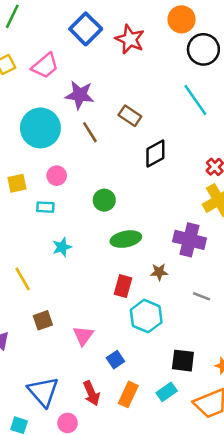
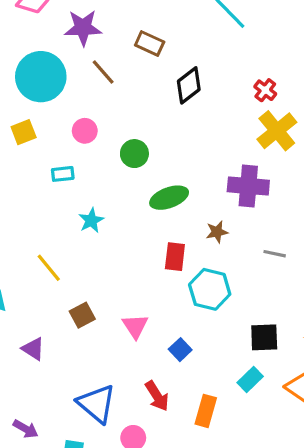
pink circle: (57, 176) -> (85, 131), moved
yellow square: (17, 183) -> (24, 132), moved
orange rectangle: (128, 394) -> (206, 411), moved

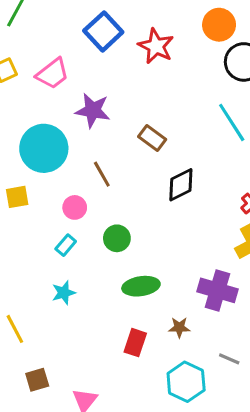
brown line: (103, 72) -> (102, 174), moved
cyan rectangle: (63, 174) -> (66, 245), moved, turned -55
cyan hexagon: (210, 289) -> (186, 382), moved

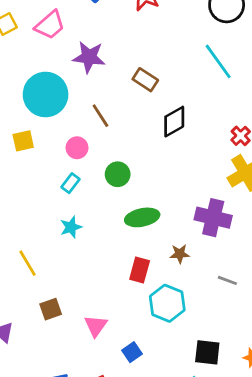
cyan hexagon: (186, 382) -> (167, 303), moved

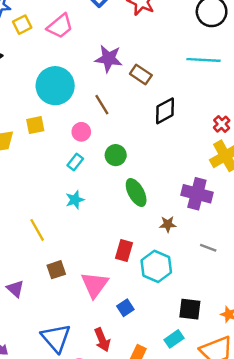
purple star: (89, 57) -> (109, 59), moved
cyan line: (218, 61) -> (204, 60), turned -52
green ellipse: (142, 217) -> (136, 192), turned 72
red rectangle: (140, 270) -> (124, 250), moved
pink triangle: (96, 326) -> (95, 285), size x1.4

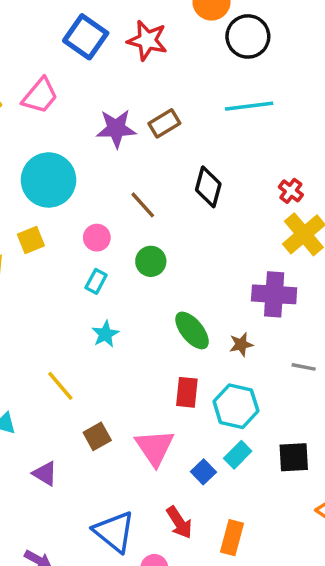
brown rectangle: (141, 75) -> (164, 123), moved, turned -55
brown line: (102, 105) -> (143, 205), moved
black diamond: (165, 111) -> (208, 187), turned -36
green ellipse: (136, 192) -> (192, 330), moved
cyan rectangle: (174, 339) -> (238, 455), moved

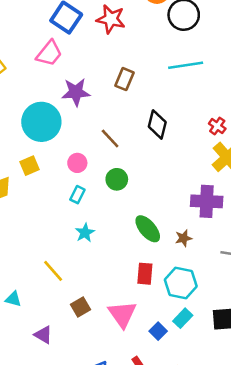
pink trapezoid: (40, 96) -> (49, 53), moved
brown rectangle: (164, 123) -> (124, 79), turned -35
purple star: (116, 128) -> (76, 92), moved

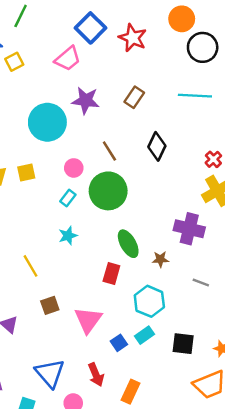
yellow square: (30, 166) -> (26, 172), moved
green circle: (117, 179) -> (108, 191), size x1.8
red rectangle: (145, 274) -> (111, 273), moved

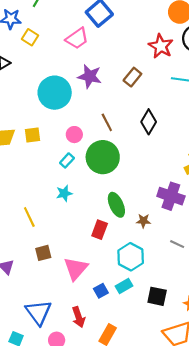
red star: (133, 38) -> (161, 46), moved
yellow square: (14, 62) -> (30, 37), turned -35

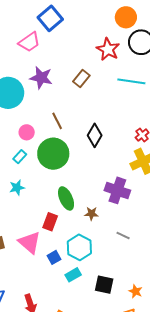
black diamond: (149, 122) -> (95, 135), moved
pink triangle: (76, 269) -> (30, 242), moved, turned -30
blue square: (101, 291) -> (54, 257), moved

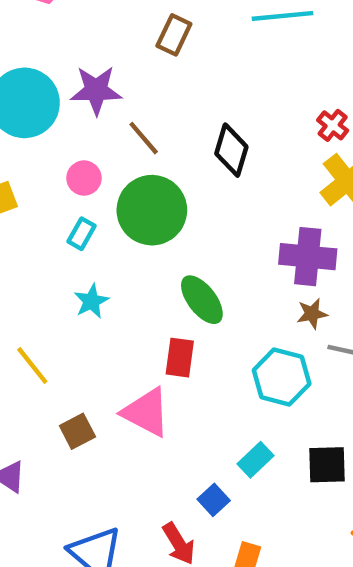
purple star: (41, 78) -> (96, 90), moved
brown star: (91, 214) -> (312, 314), moved
cyan hexagon: (79, 247) -> (282, 377), moved
blue square: (54, 257) -> (214, 500), moved

